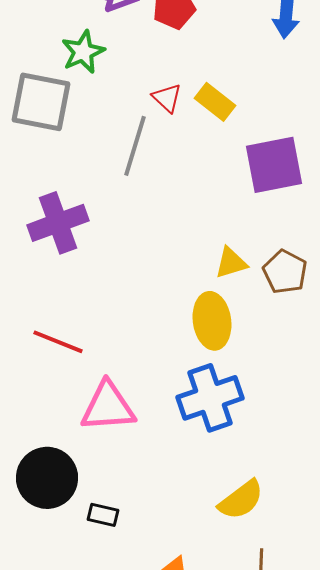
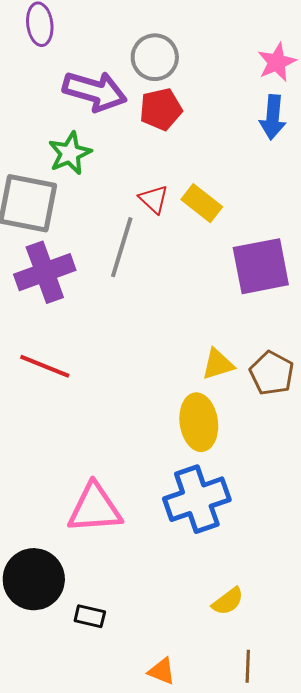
purple cross: (58, 223) -> (45, 272), moved
red line: (58, 342) -> (45, 366), moved
yellow semicircle: (241, 500) -> (228, 601), size x0.7

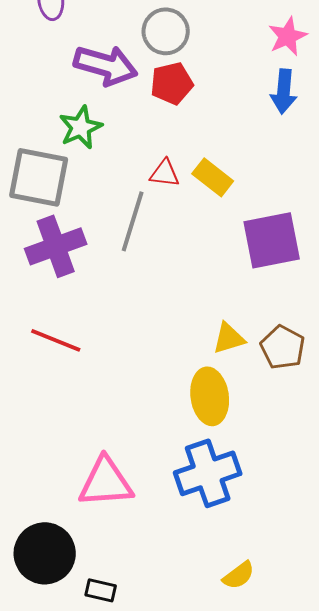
red triangle: (154, 199) -> (165, 173), turned -36

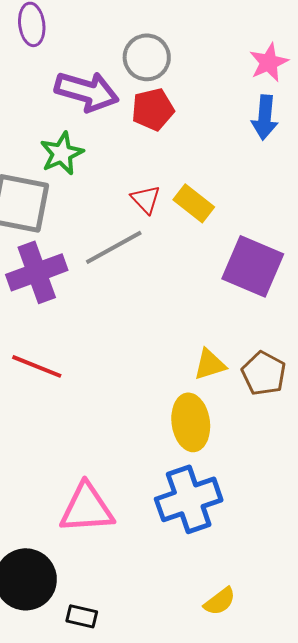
red triangle: (165, 173) -> (146, 199), turned 40
gray line: (133, 221) -> (114, 247), turned 44
purple square: (272, 240) -> (253, 266), turned 34

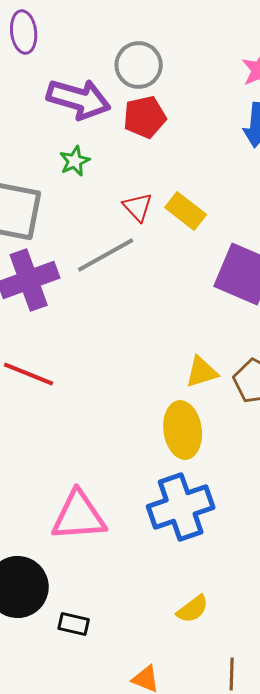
green star: (62, 153) -> (75, 161), moved, size x0.7
yellow semicircle: (220, 601) -> (193, 609), moved

